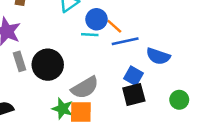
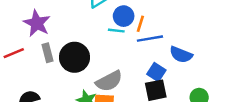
orange line: (114, 26) -> (140, 24), turned 63

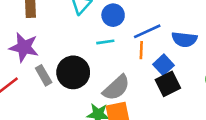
orange line: (140, 24) -> (141, 50), moved
cyan line: (116, 31) -> (105, 42), moved
blue square: (156, 72) -> (164, 65), turned 30

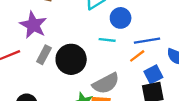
orange line: (141, 50) -> (137, 56), turned 35
gray rectangle: (44, 75) -> (44, 55), turned 42

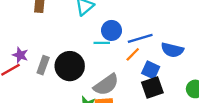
blue circle: (121, 18) -> (112, 30), moved
purple star: (33, 25) -> (20, 55), moved, size x0.6
blue square: (153, 74) -> (151, 70), turned -30

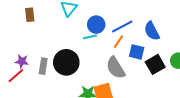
blue semicircle: (172, 50) -> (152, 31), turned 60
gray semicircle: (106, 85) -> (116, 68), moved, turned 105
black square: (152, 87) -> (155, 64), moved

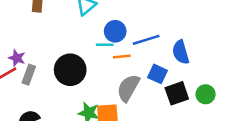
orange line: (119, 42) -> (122, 56), moved, turned 40
gray rectangle: (43, 66) -> (29, 75), moved
gray semicircle: (116, 68) -> (128, 88), turned 50

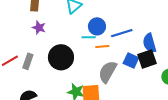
purple star: (17, 58) -> (39, 28), moved
black square: (177, 93) -> (147, 59), moved

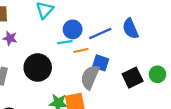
blue semicircle: (149, 43) -> (130, 29), moved
black square: (147, 59) -> (133, 78), moved
blue square: (131, 60) -> (101, 63), moved

